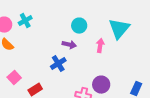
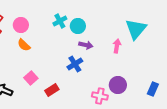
cyan cross: (25, 21) -> (60, 21), moved
cyan circle: (79, 26) -> (78, 26), moved

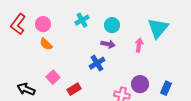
cyan circle: (78, 26) -> (112, 25), moved
blue rectangle: (153, 89) -> (166, 88), moved

